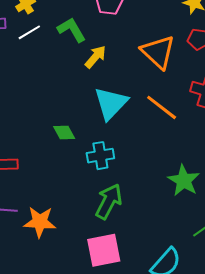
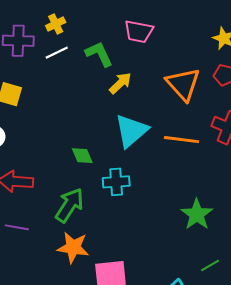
orange line: (162, 107) -> (182, 140), turned -36
green arrow: (109, 201) -> (69, 205), moved
orange star: (40, 222) -> (73, 247), moved

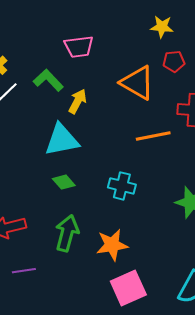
cyan triangle: (131, 131) -> (62, 140), moved, turned 48
cyan cross: (116, 182) -> (122, 186), moved, turned 36
orange star: (73, 247) -> (112, 245), moved

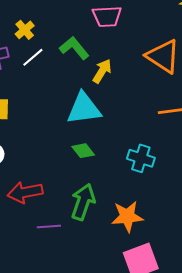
purple line: (24, 271) -> (49, 227), moved

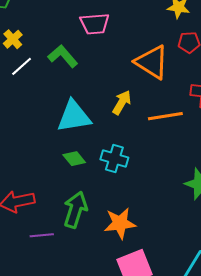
yellow arrow: (102, 71) -> (122, 102), moved
cyan cross: (141, 158) -> (114, 159), moved

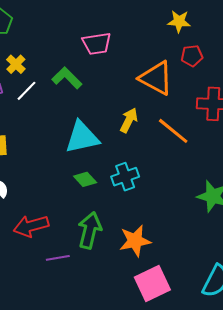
orange line: (165, 116) -> (173, 131), turned 52
cyan cross: (114, 159) -> (125, 177), turned -32

